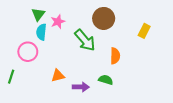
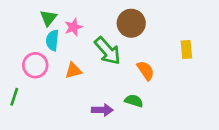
yellow rectangle: (144, 31) -> (186, 49), moved, turned -32
orange semicircle: (115, 56) -> (146, 71), turned -35
orange triangle: (58, 76) -> (73, 71), moved

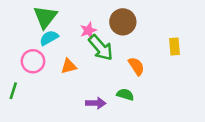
green triangle: (48, 18) -> (45, 17), size x1.5
pink star: (73, 27) -> (88, 30), moved
cyan semicircle: (52, 40) -> (49, 38), turned 54

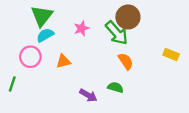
brown circle: (123, 22) -> (128, 17), moved
yellow rectangle: (175, 46) -> (171, 54), moved, turned -63
green arrow: (101, 48) -> (117, 33), moved
purple arrow: (96, 103) -> (88, 95), turned 30

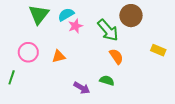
brown circle: (128, 17) -> (131, 16), moved
cyan semicircle: (45, 35) -> (66, 14), moved

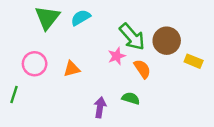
brown circle: (131, 16) -> (167, 41), moved
pink star: (75, 26) -> (117, 56), moved
purple arrow: (82, 88) -> (100, 107), turned -112

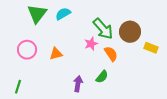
green line: (14, 95) -> (18, 87), moved
green semicircle: (131, 98) -> (102, 77), turned 112

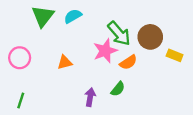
pink star: (91, 44) -> (105, 51), size x1.5
pink circle: (27, 50) -> (20, 58), moved
orange semicircle: (111, 54) -> (128, 62), turned 91

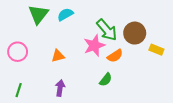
purple arrow: (90, 97) -> (60, 88), moved

